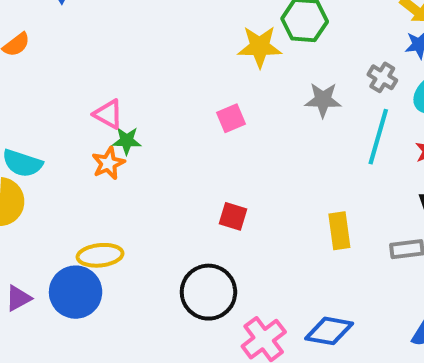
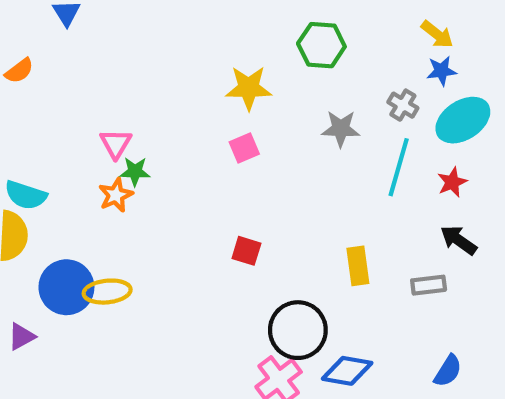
yellow star: (260, 47) -> (249, 88), moved
pink triangle: (108, 114) -> (116, 144), turned 32
blue circle: (76, 292) -> (66, 287), moved
black circle: (208, 292) -> (298, 330), moved

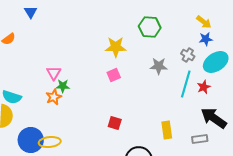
red star: (452, 182) -> (204, 87), moved
black arrow: (459, 240) -> (214, 118), size x1.5

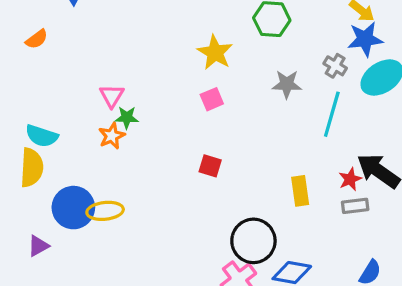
blue star: (206, 39) -> (365, 39), size x1.5
yellow star: (116, 47) -> (215, 52), turned 30
red star: (204, 87) -> (350, 179), moved
red square: (115, 123) -> (210, 166), moved

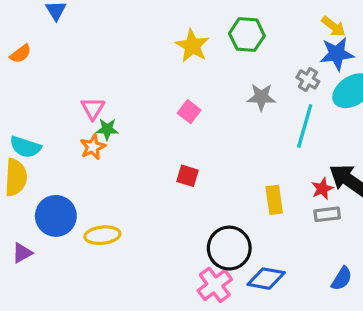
yellow star: (215, 52) -> (192, 46), moved
pink square: (212, 99) -> (189, 112), turned -30
yellow ellipse: (105, 211) -> (102, 235), moved

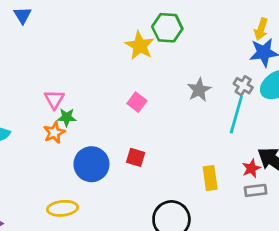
yellow arrow: (334, 26) -> (261, 29), turned 70
green hexagon: (247, 35) -> (167, 28), moved
gray cross: (308, 79) -> (243, 86), moved
gray star: (261, 97) -> (199, 90), turned -30
blue circle: (56, 216) -> (91, 164), moved

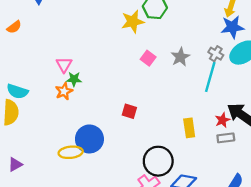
yellow star: (140, 46) -> (133, 21), turned 30
pink square: (137, 102) -> (148, 58), moved
blue circle: (91, 164) -> (89, 139), moved

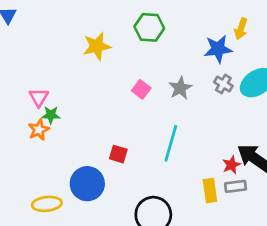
yellow star: (133, 21) -> (97, 46), moved
blue star: (232, 27) -> (218, 49), moved
cyan line: (210, 77) -> (171, 143), moved
yellow rectangle: (189, 128) -> (210, 190), moved
blue circle: (89, 139) -> (87, 184), moved

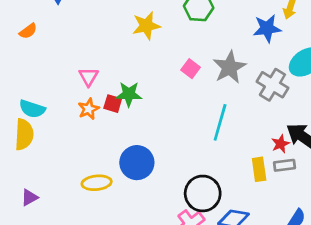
gray cross: (223, 84) -> (272, 85), moved, size x1.6
gray star: (180, 88) -> (230, 67), size x1.4
green star: (51, 115) -> (129, 94), moved, size x1.4
red square: (118, 154) -> (113, 104), moved

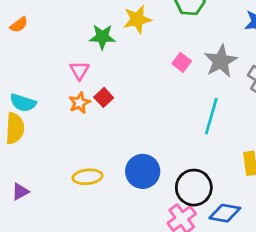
green star: (129, 94) -> (102, 37), moved
red square: (113, 104) -> (104, 97), turned 30
blue circle: (137, 163) -> (143, 171), moved

